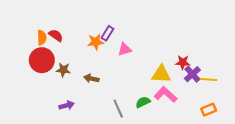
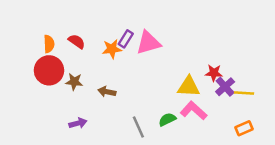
red semicircle: (56, 35) -> (77, 41), moved
pink triangle: (125, 49) -> (148, 43), moved, size x1.5

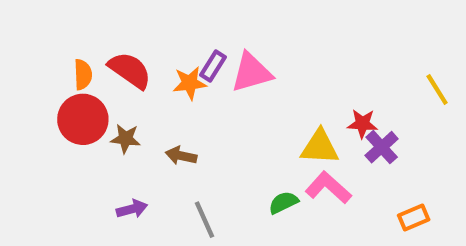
red semicircle: (77, 41) -> (130, 70), size x1.5
yellow line: (244, 93) -> (437, 89), moved, turned 54
gray line: (138, 127) -> (204, 220), moved

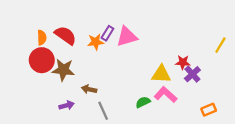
yellow line: (437, 89) -> (220, 45), turned 63
brown star: (126, 139) -> (63, 70), size x1.5
brown arrow: (181, 156) -> (89, 89), moved

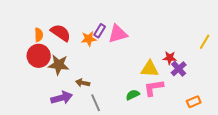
pink L-shape: (166, 95) -> (154, 88), turned -50
purple arrow: (67, 105) -> (62, 98), size x1.5

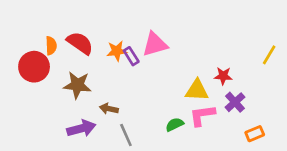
purple rectangle: (100, 31) -> (131, 56), moved, turned -64
red circle: (39, 56) -> (34, 67), moved
purple cross: (179, 69) -> (235, 102), moved

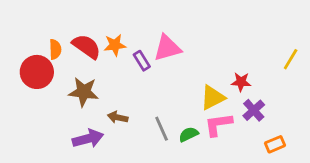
orange star: (117, 51) -> (115, 45), moved
yellow triangle: (197, 90) -> (213, 98), turned -30
gray line: (126, 135) -> (162, 129), moved

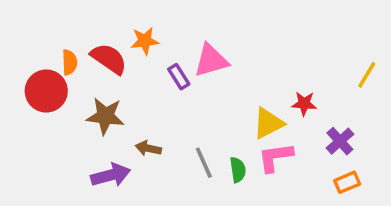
orange star: (115, 45) -> (145, 41), moved
purple cross: (254, 110) -> (340, 141), moved
green semicircle: (189, 134) -> (238, 170), turned 108

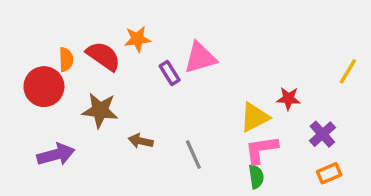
green semicircle: (238, 170) -> (256, 177), moved
purple arrow: (111, 175) -> (56, 155), moved

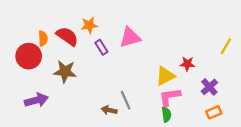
purple rectangle: (170, 73) -> (101, 47), moved
brown arrow: (141, 141) -> (109, 110), moved

